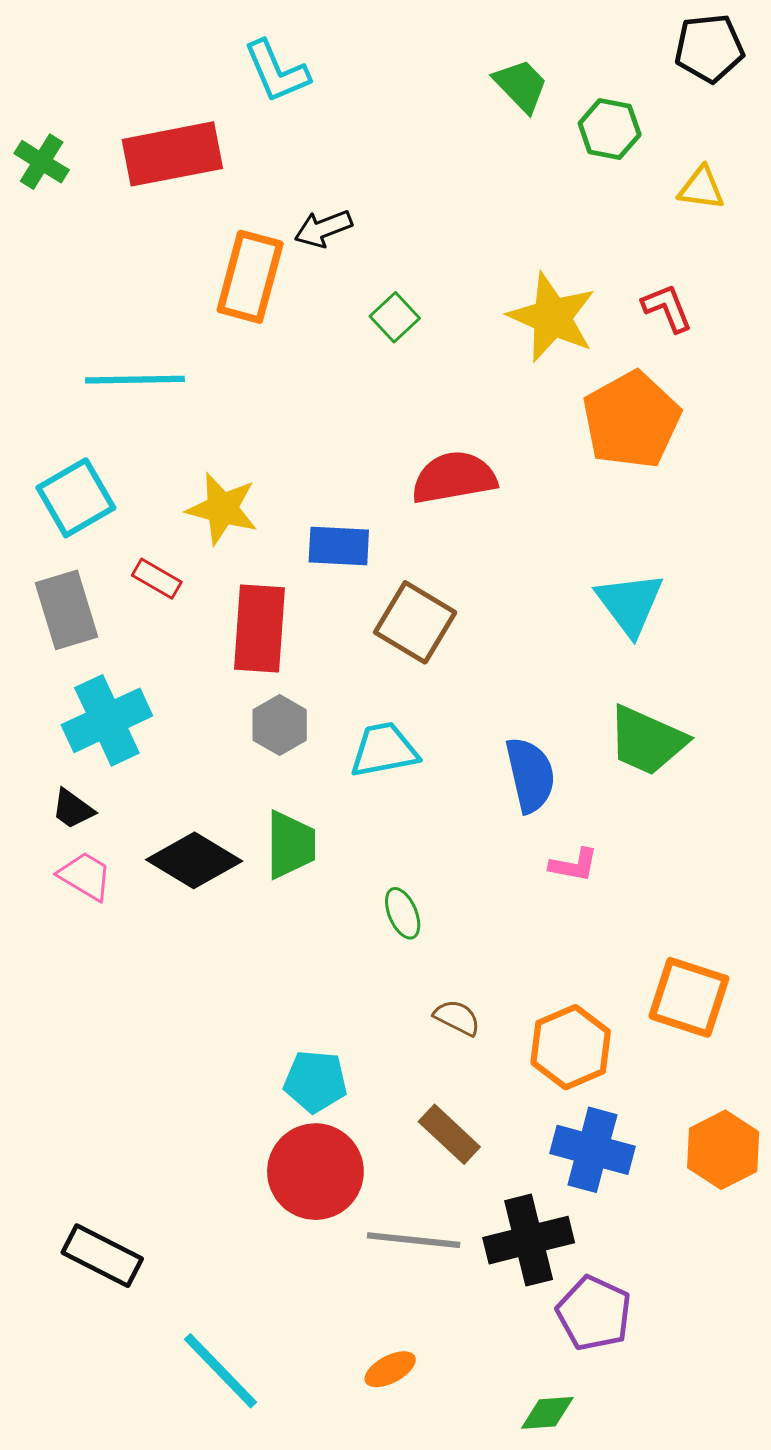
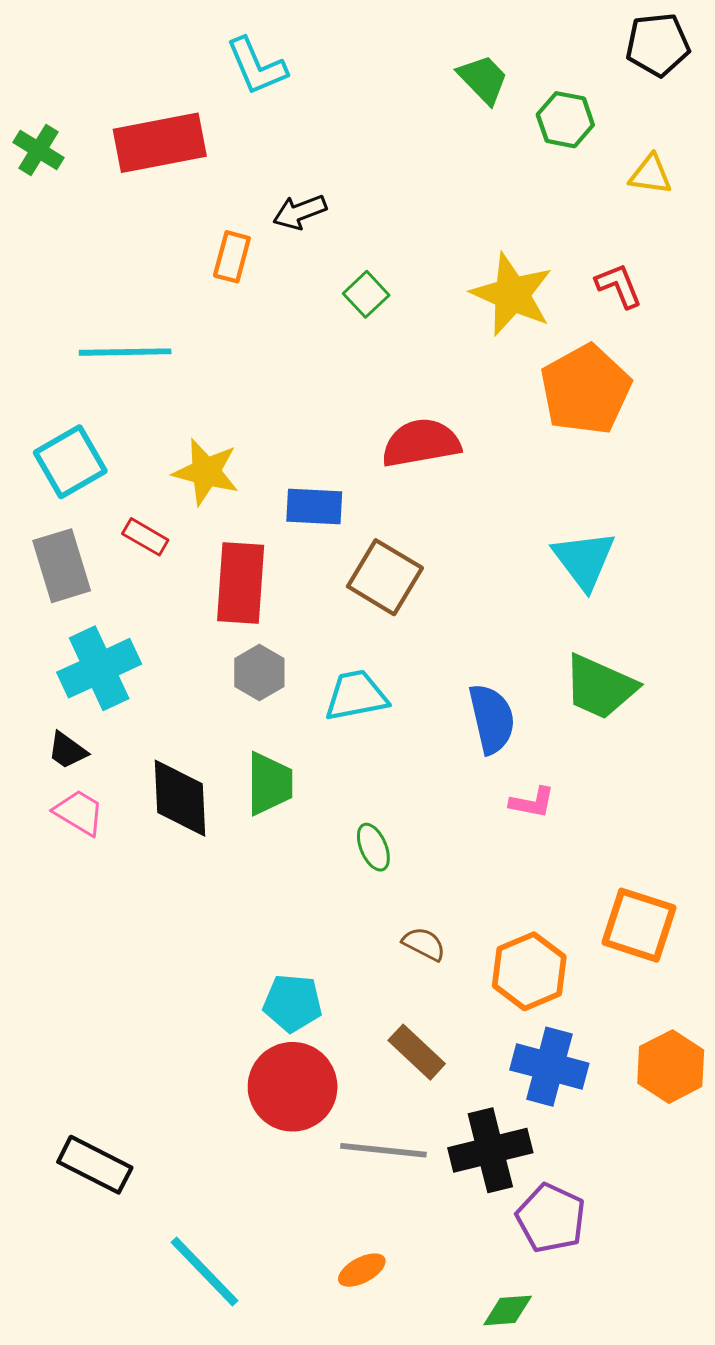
orange rectangle: (250, 277) -> (232, 257), size x0.6
black diamond: (194, 860) -> (180, 798), turned 56

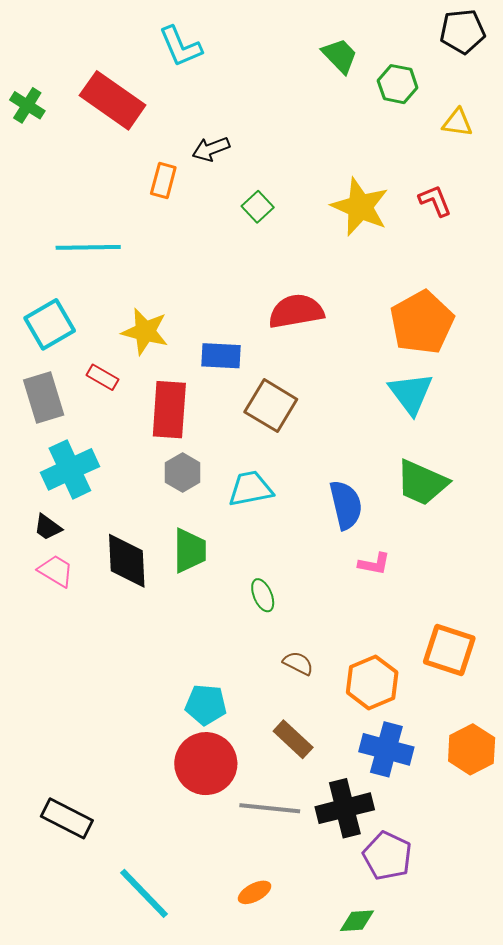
red rectangle: (160, 143) -> (113, 100), turned 46
orange pentagon: (586, 390) -> (422, 322), moved

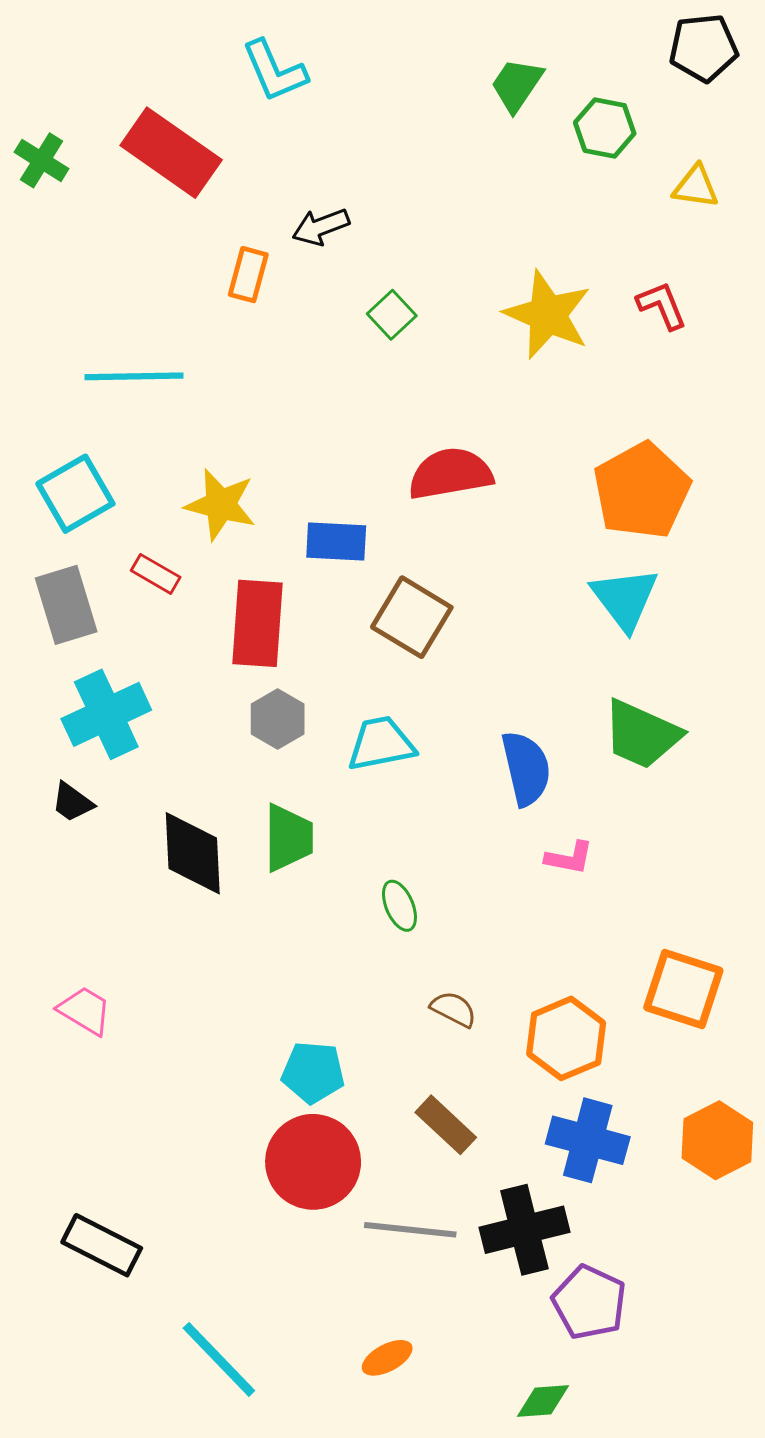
green trapezoid: (340, 56) -> (517, 85), turned -102
pink trapezoid: (56, 571) -> (85, 1011), moved

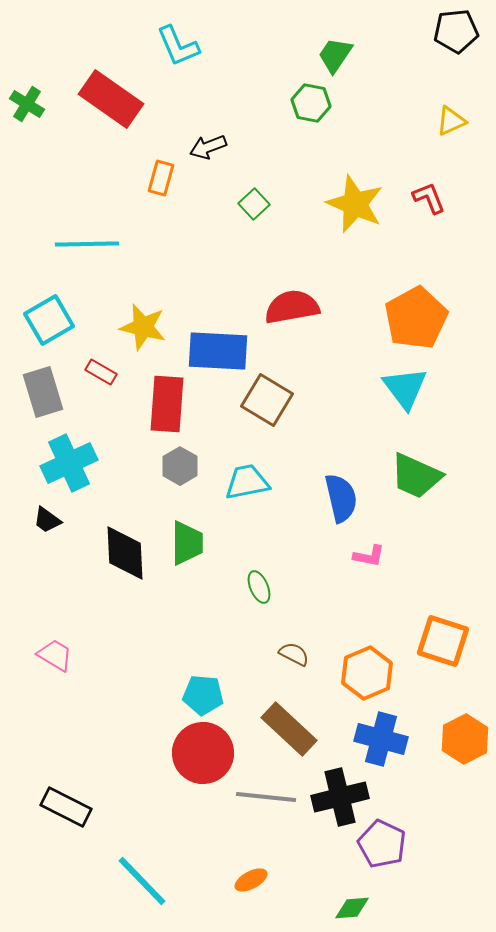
green hexagon: (605, 128) -> (311, 103), moved
yellow triangle: (696, 187) -> (451, 121), turned -32
blue rectangle: (336, 542) -> (218, 351), size x1.5
brown rectangle: (446, 1125) -> (289, 729), size x1.4

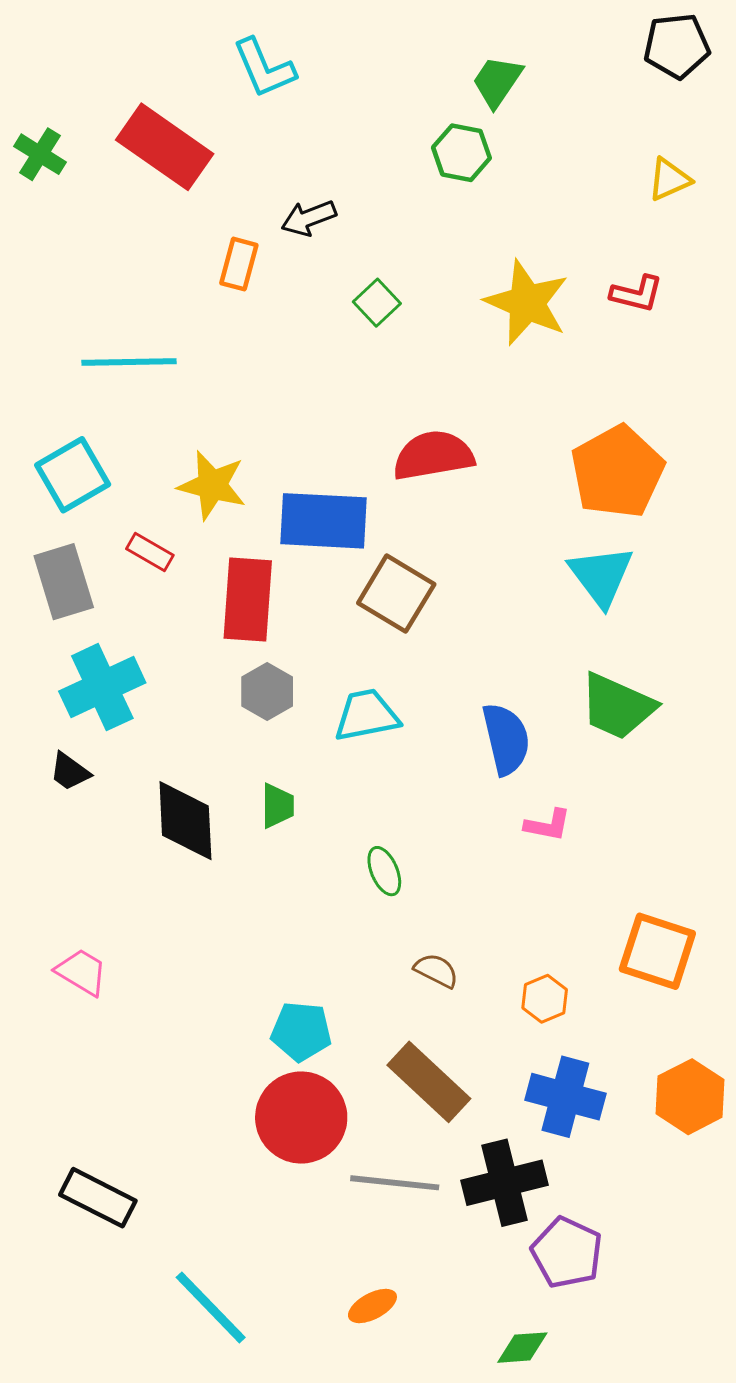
red L-shape: (429, 198) -> (637, 294), turned 126
green trapezoid: (187, 543) -> (277, 806), size x0.7
orange hexagon: (367, 673) -> (545, 999), size x0.6

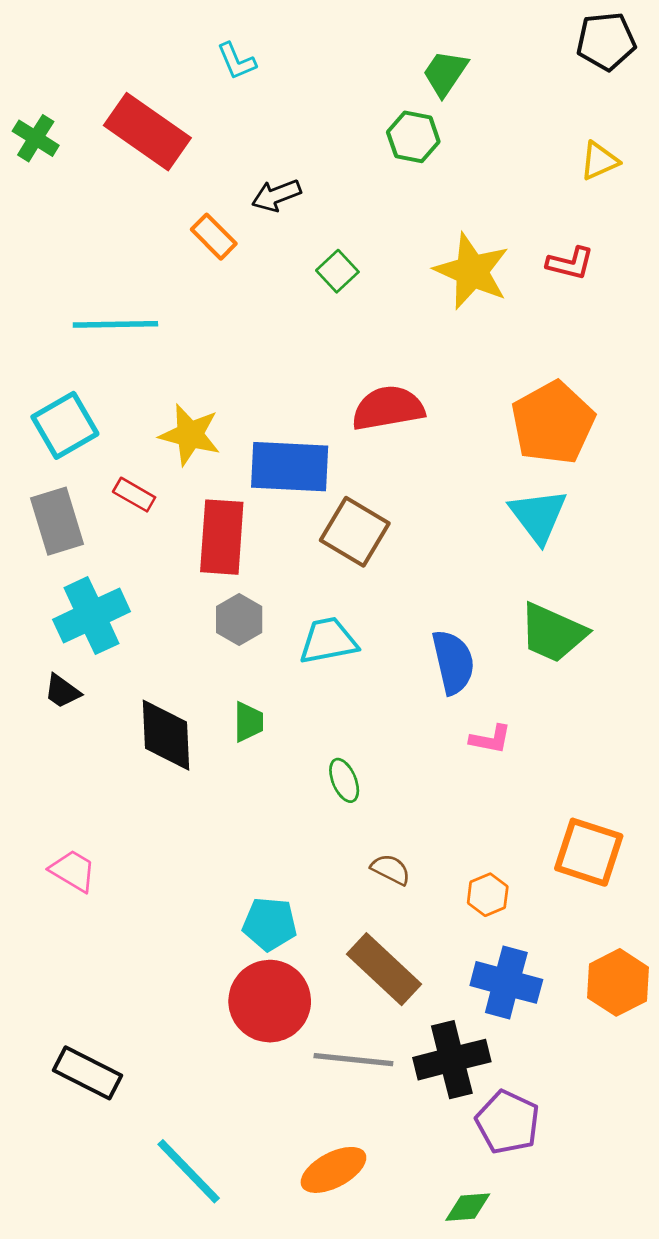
cyan L-shape: (264, 68) -> (236, 61), size x0.7
orange rectangle: (239, 264) -> (214, 237), turned -60
orange ellipse: (372, 1306) -> (333, 1170), size x1.5

